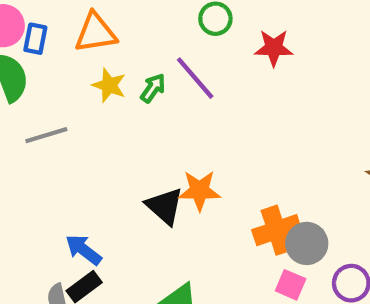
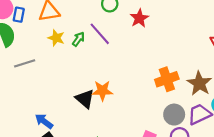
red star: (274, 48) -> (139, 18), turned -30
orange cross: (277, 230) -> (167, 79), moved
gray circle: (307, 243) -> (174, 115), moved

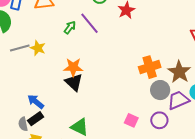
yellow star: (56, 38) -> (38, 48), moved
orange star: (102, 91) -> (73, 67), moved
gray circle: (174, 115) -> (160, 90), moved

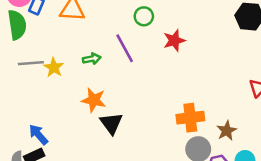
green arrow: (70, 27) -> (92, 59), moved, turned 32
brown star: (179, 72) -> (227, 131), size x0.7
black triangle: (74, 82) -> (111, 123), moved

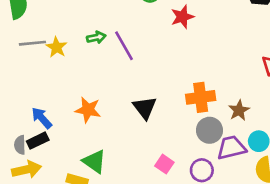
purple line: (125, 48) -> (124, 46), moved
orange star: (94, 100) -> (88, 110), moved
black triangle: (111, 123) -> (145, 108), moved

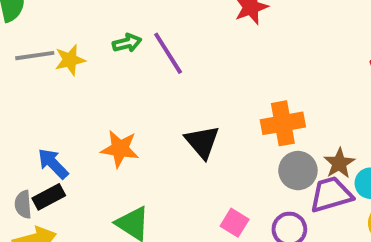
yellow star: (57, 47) -> (70, 60), turned 30
brown star: (239, 110) -> (339, 163), moved

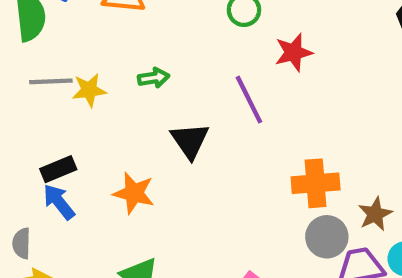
purple line: (168, 53) -> (249, 100), moved
black triangle: (202, 142) -> (190, 141), moved
brown star: (339, 163) -> (375, 214), moved
black rectangle: (49, 197) -> (58, 169), moved

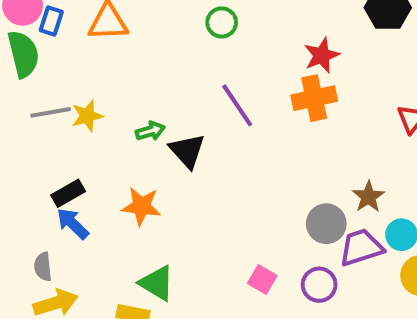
red star: (293, 52) -> (322, 55), moved
green arrow: (154, 78) -> (150, 131), moved
orange cross: (316, 183) -> (314, 98), moved

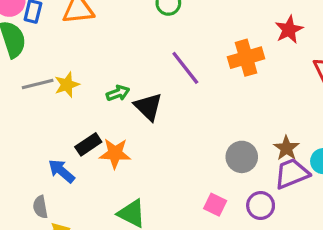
red star: (322, 55) -> (289, 30), moved
black rectangle: (68, 193) -> (88, 144), moved
brown star: (368, 197) -> (286, 148), moved
gray circle: (326, 224) -> (242, 157), moved

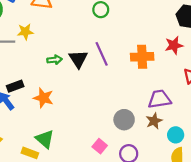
yellow star: (67, 85) -> (25, 32), moved
black triangle: (148, 107) -> (78, 59), moved
black rectangle: (88, 144) -> (15, 86), moved
purple trapezoid: (292, 174) -> (159, 99), moved

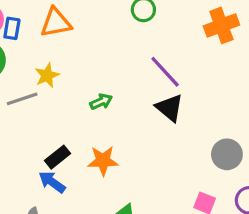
orange cross: (142, 57) -> (221, 25), moved
black triangle: (78, 59) -> (169, 108), moved

